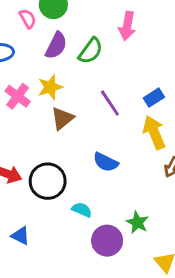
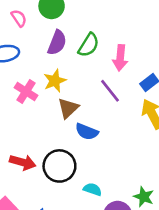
pink semicircle: (28, 19) -> (19, 18), moved
pink arrow: (127, 26) -> (120, 58), moved
blue semicircle: (106, 162) -> (87, 132), moved

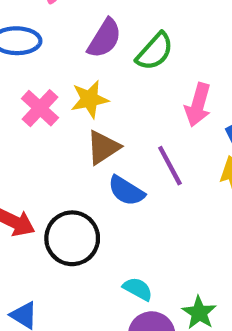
pink arrow: (120, 58) -> (198, 105), moved
purple line: (110, 91) -> (170, 166), moved
cyan semicircle: (92, 189) -> (138, 289), moved

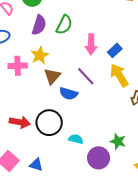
pink cross: (40, 108) -> (18, 66), turned -30
cyan semicircle: (138, 289) -> (76, 139), moved

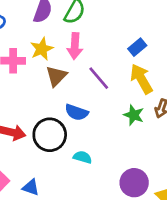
pink arrow: (91, 44) -> (75, 46), moved
blue semicircle: (68, 94) -> (77, 112), moved
green star: (118, 141) -> (134, 115), moved
purple circle: (99, 158) -> (134, 183), moved

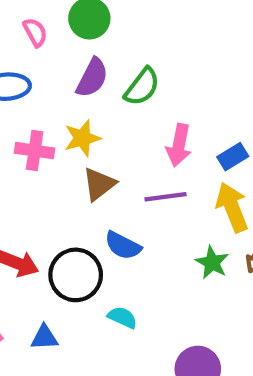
pink arrow: (75, 46) -> (179, 145), moved
purple line: (99, 78) -> (165, 197), turned -65
blue triangle: (31, 187) -> (44, 337), moved, turned -30

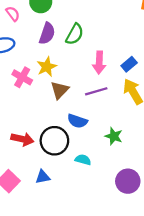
pink cross: (35, 151) -> (22, 77), turned 30
green star: (212, 262) -> (114, 136), moved

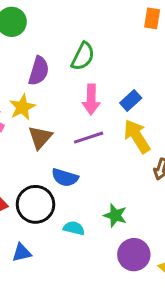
purple semicircle: (47, 33) -> (39, 71), moved
green semicircle: (75, 34) -> (83, 56), moved
green star: (114, 136) -> (115, 215), moved

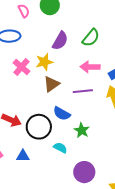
pink arrow: (91, 99) -> (90, 67), turned 78
green star: (115, 215) -> (82, 130), moved
purple circle: (134, 255) -> (84, 172), moved

